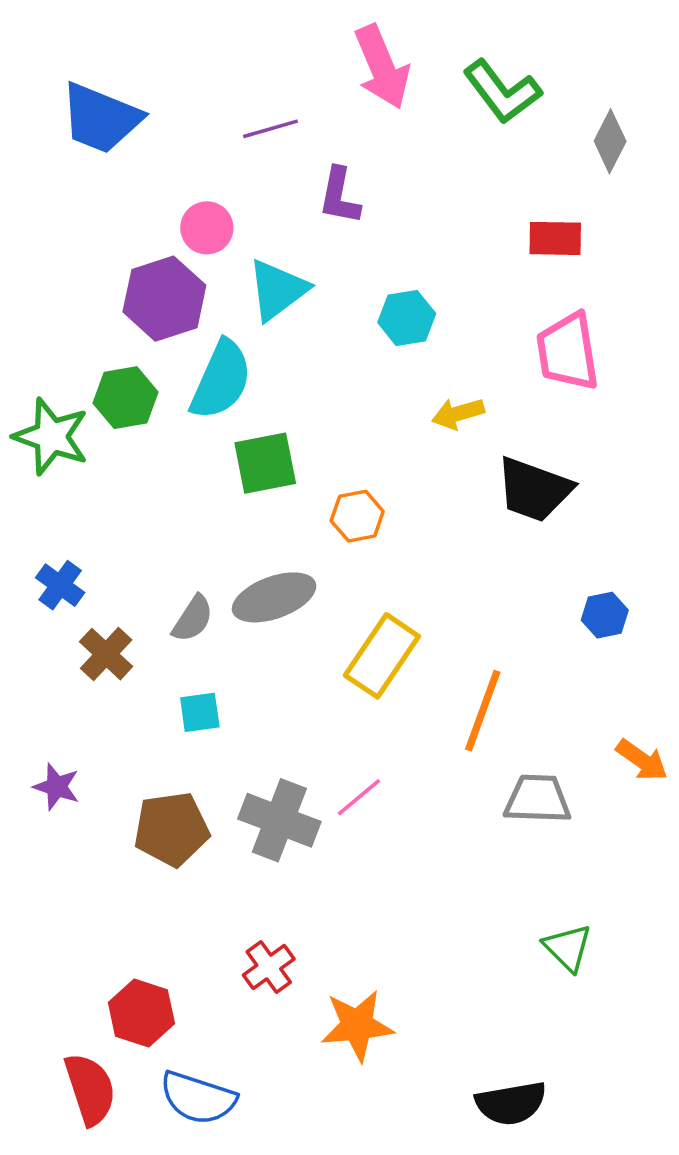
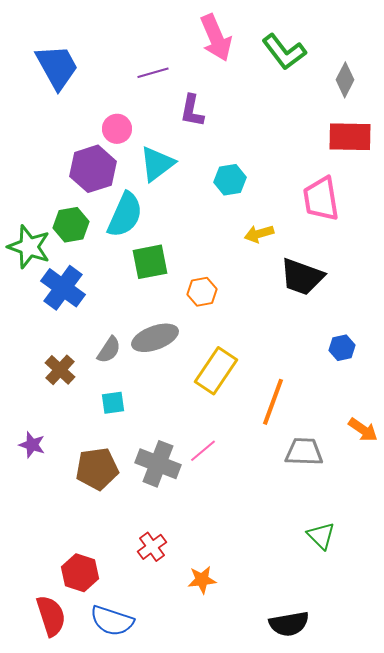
blue trapezoid: (101, 118) -> (57, 67), turned -141
red rectangle: (555, 238) -> (350, 137), moved, size x1.4
blue cross: (60, 585) -> (63, 288), moved, size x1.6
orange star: (357, 1025) -> (202, 580), size x0.7

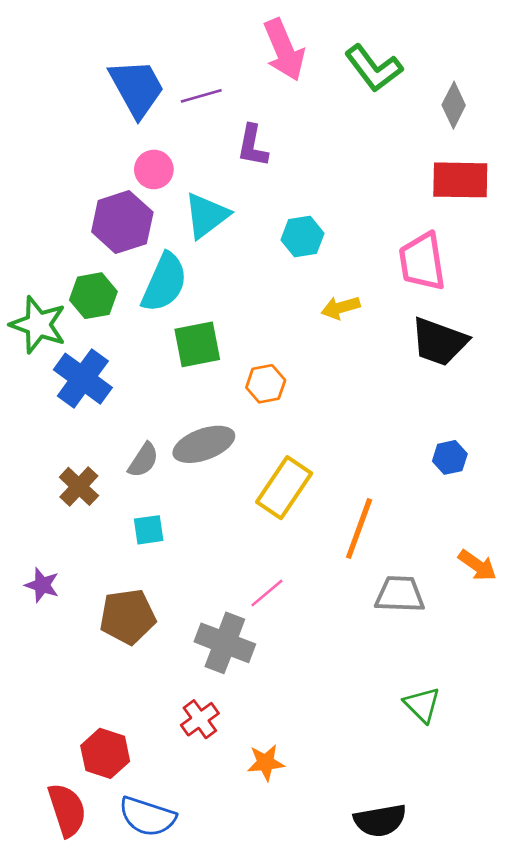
blue trapezoid: (57, 67) -> (137, 88), moved
black trapezoid: (302, 277) -> (439, 342), moved
gray cross: (158, 464) -> (225, 643), moved

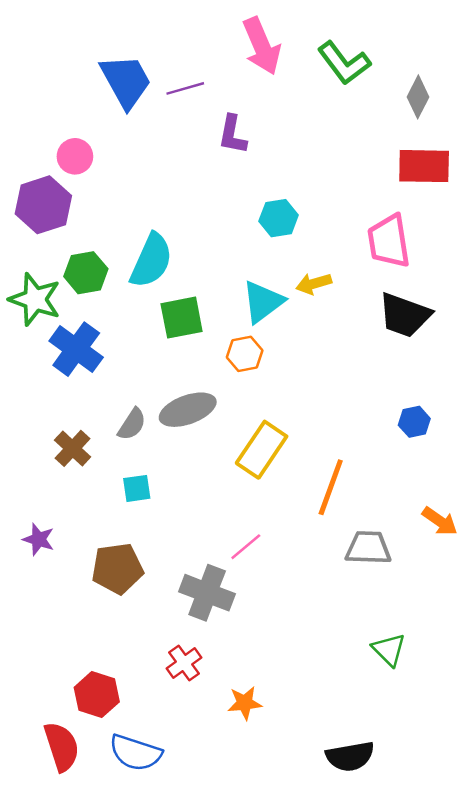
pink circle: (154, 169) -> (75, 156), moved
cyan triangle: (206, 216) -> (263, 302), moved
purple hexagon: (122, 222) -> (43, 205), moved

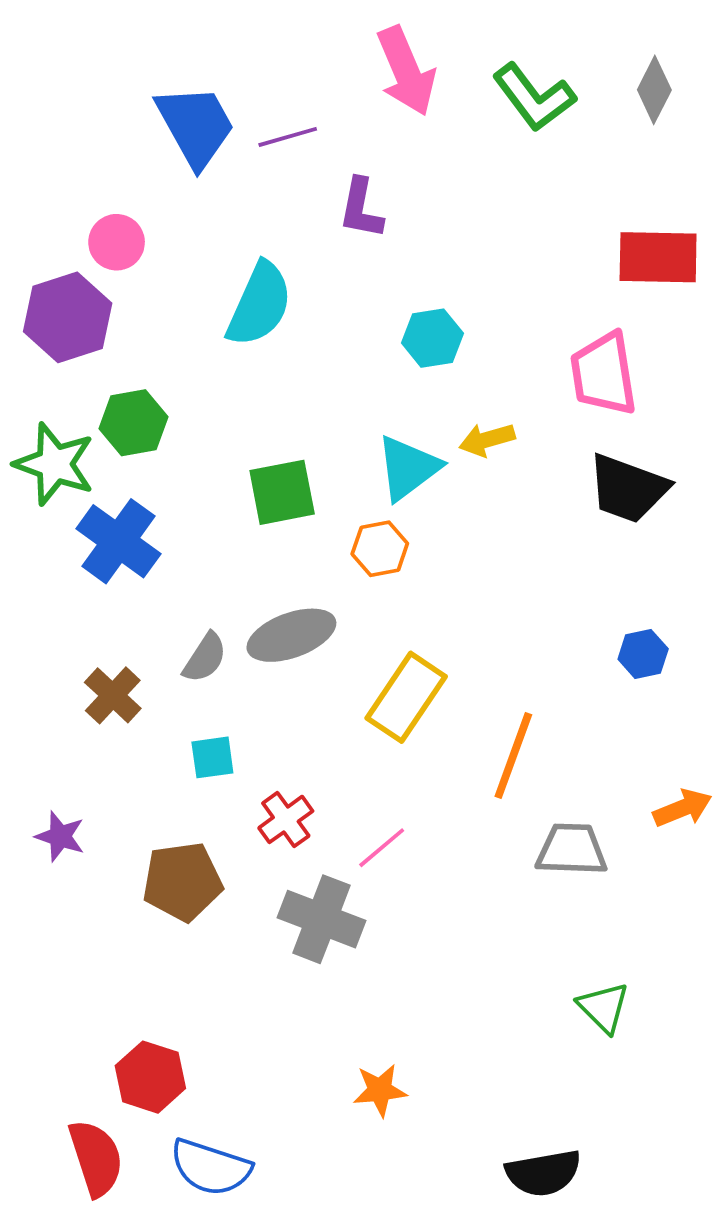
gray diamond: (418, 97) -> (654, 90), moved
cyan semicircle: (151, 261) -> (259, 304), moved
orange arrow: (440, 521) -> (683, 808), turned -57
red cross: (184, 663) -> (286, 819), moved

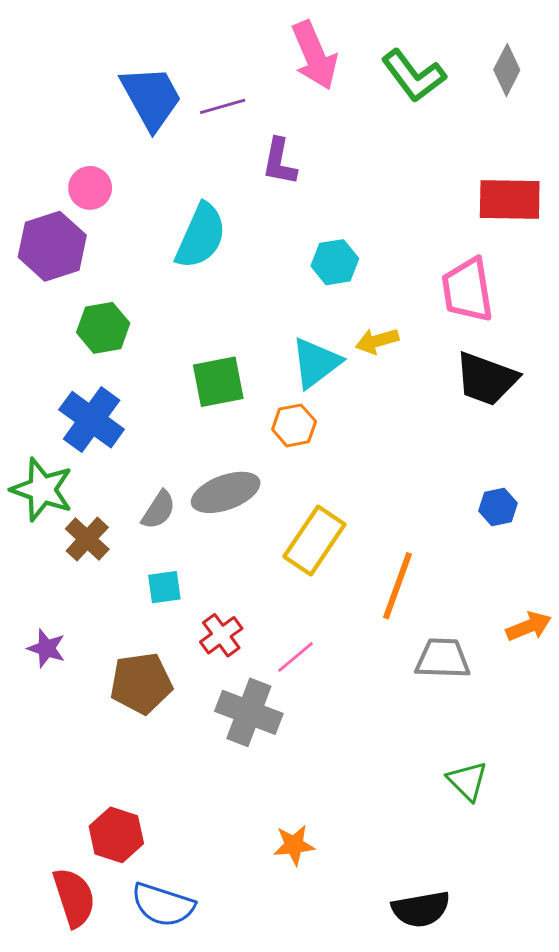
green star: (55, 464) -> (42, 490), moved

